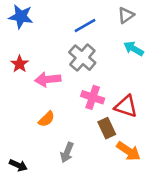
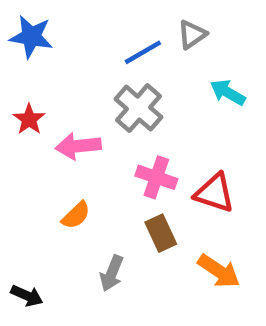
gray triangle: (126, 15) -> (192, 34), moved
brown rectangle: (107, 128) -> (161, 233), moved

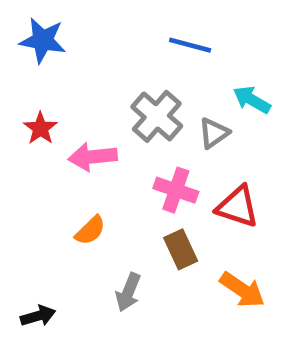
gray triangle: (192, 34) -> (214, 133), moved
blue line: (143, 52) -> (190, 45), moved, turned 45
black arrow: (27, 296) -> (38, 316), turned -40

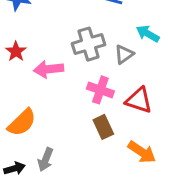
gray cross: (157, 116) -> (89, 44), turned 32
orange semicircle: (90, 230) -> (22, 123), moved, size x1.5
gray arrow: (128, 292) -> (46, 160), moved

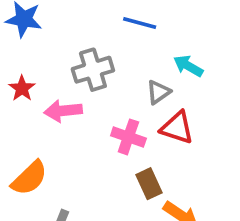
gray cross: (89, 44) -> (93, 70), moved
red triangle: (139, 100) -> (177, 128), moved
brown rectangle: (103, 127) -> (149, 184), moved

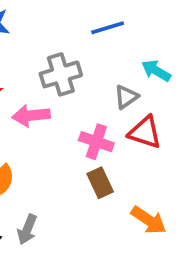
blue line: (140, 23) -> (108, 28), turned -32
brown rectangle: (149, 184) -> (100, 183), moved

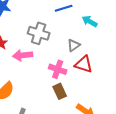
cyan arrow: (156, 71) -> (90, 21), moved
gray cross: (61, 74) -> (39, 33), turned 35

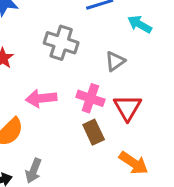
pink arrow: (23, 55) -> (41, 98), moved
red triangle: (84, 64) -> (127, 108), moved, turned 42

